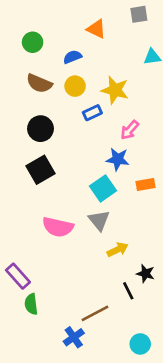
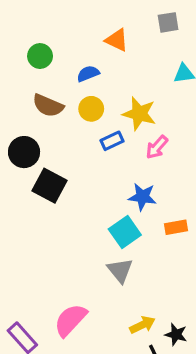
black circle: (41, 129) -> (24, 152), moved
pink arrow: (130, 130) -> (157, 147), moved
black square: (41, 170) -> (50, 186), moved, turned -32
pink semicircle: (58, 227) -> (70, 320), moved, turned 120
yellow arrow: (118, 250) -> (142, 325), moved

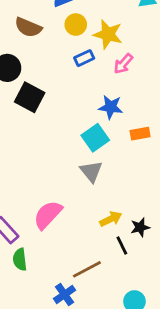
yellow circle: (91, 109) -> (76, 25), moved
black star: (176, 334) -> (140, 227), turned -30

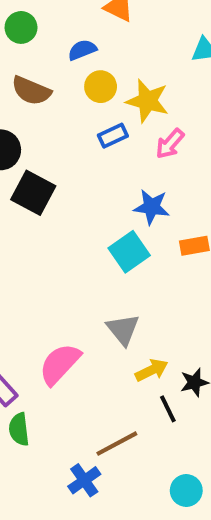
gray triangle: (91, 171) -> (123, 329), moved

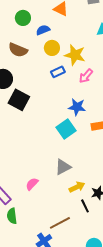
green circle: (21, 27) -> (23, 18), moved
gray triangle: (123, 329) -> (63, 167), turned 42
pink semicircle: (60, 364) -> (32, 184), size x0.6

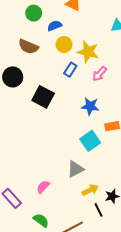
blue rectangle: (58, 72) -> (70, 70), turned -32
black square: (19, 100) -> (43, 97), moved
cyan square: (66, 129) -> (90, 141), moved
green semicircle: (12, 216) -> (41, 220), moved, turned 133

